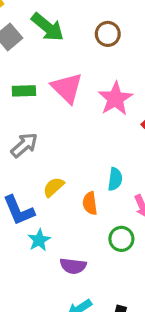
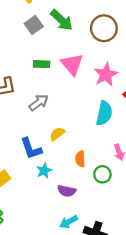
brown circle: (108, 34) -> (104, 28), size x1.5
cyan semicircle: (115, 179) -> (104, 113), moved, size x1.5
orange semicircle: (90, 203) -> (80, 159), moved

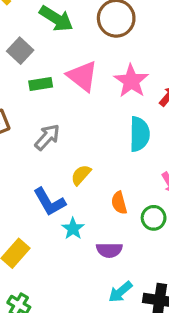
gray square: (34, 25) -> (20, 51), moved

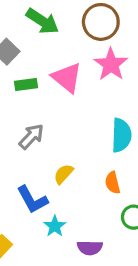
pink star: (131, 81) -> (111, 64), moved
orange semicircle: (119, 203) -> (113, 183), moved

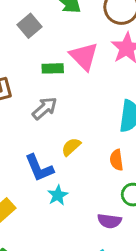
green rectangle: (26, 85) -> (53, 68), moved
purple semicircle: (90, 248) -> (109, 221), moved

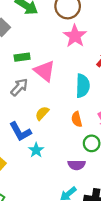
pink triangle: (84, 56) -> (45, 71), moved

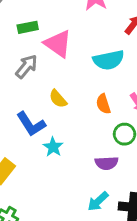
cyan semicircle: (83, 86) -> (109, 60), turned 80
yellow semicircle: (42, 113) -> (58, 99), turned -80

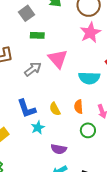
green rectangle: (28, 27) -> (37, 35), moved
yellow semicircle: (58, 99) -> (55, 109), moved
purple semicircle: (107, 163) -> (59, 149), moved

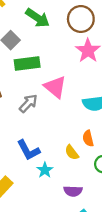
green rectangle: (37, 35) -> (27, 64), size x1.5
yellow semicircle: (55, 109) -> (72, 152), moved

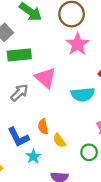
orange semicircle: (88, 138) -> (43, 127), moved

